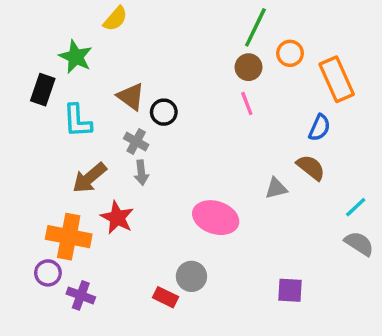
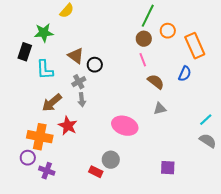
green star: (76, 57) -> (44, 33), turned -30
gray cross: (136, 142) -> (79, 82), turned 32
brown semicircle: (311, 167) -> (156, 82), moved

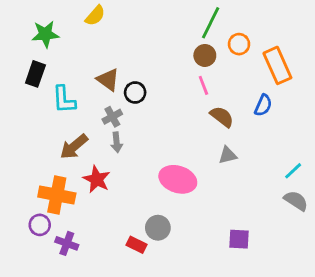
green star: (44, 33) -> (45, 34), moved

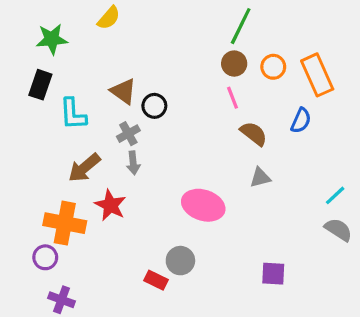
orange circle: (239, 44) -> (273, 67), moved
purple cross: (67, 243) -> (62, 300), moved

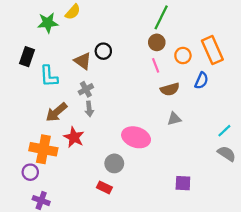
green star: (52, 39) -> (48, 23), moved
orange circle: (273, 67) -> (183, 55), moved
black circle: (154, 106) -> (103, 51), moved
brown semicircle: (254, 134) -> (170, 89), turned 126
gray circle: (180, 261) -> (114, 163), moved

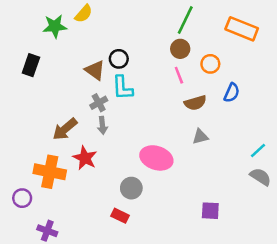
orange rectangle: (212, 50) -> (242, 29), moved, turned -44
cyan L-shape: (49, 76) -> (123, 88), moved
purple circle: (30, 172) -> (22, 198), moved

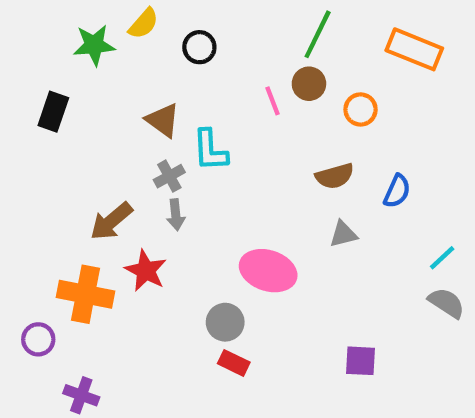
black circle: (119, 59) -> (199, 47), moved
pink line: (179, 75) -> (272, 101), moved
blue semicircle: (232, 93) -> (397, 191), moved
red rectangle: (120, 216) -> (234, 363), moved

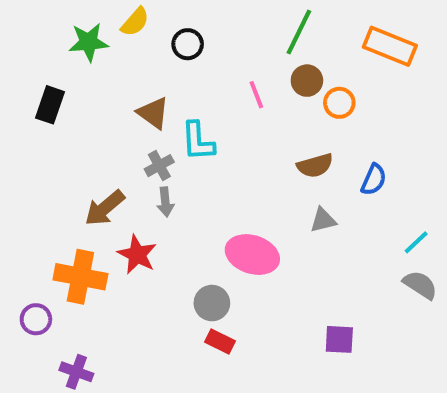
brown circle: (309, 84) -> (307, 81), moved

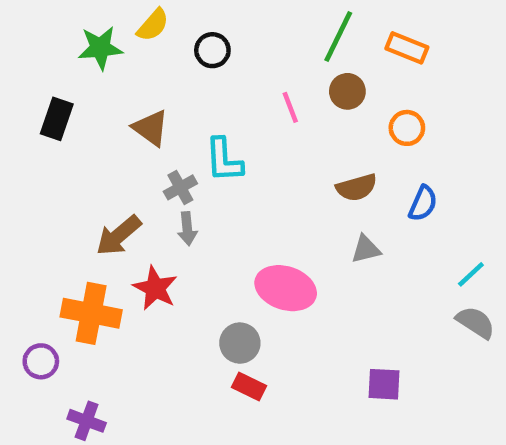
orange rectangle: (390, 46) -> (407, 48), moved, size x0.7
orange circle: (339, 103) -> (407, 128), moved
brown triangle: (153, 113) -> (151, 128), moved

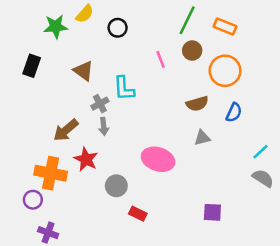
orange circle: (407, 128) -> (225, 71), size x1.6
gray circle: (240, 343) -> (116, 186), moved
purple circle: (41, 361) -> (33, 200), moved

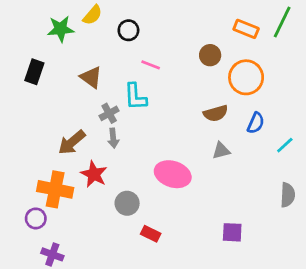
green line: (187, 20) -> (282, 22), moved
pink line: (161, 59) -> (151, 65), moved, turned -48
cyan line: (260, 152) -> (285, 145), moved
gray semicircle: (263, 178) -> (288, 195), turned 60

